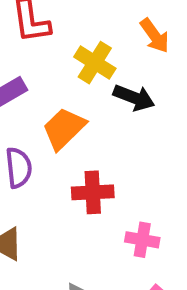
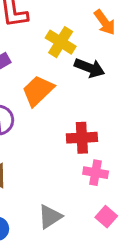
red cross: (93, 192) -> (82, 138), moved

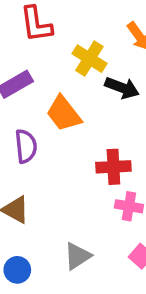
orange trapezoid: (38, 91) -> (64, 114), turned -84

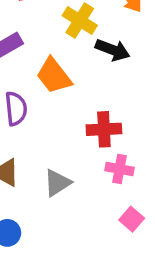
gray triangle: (77, 256) -> (57, 183), moved

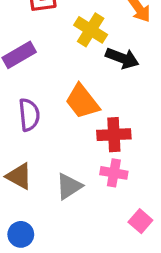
orange trapezoid: (54, 76) -> (82, 101), moved
pink cross: (120, 169) -> (114, 173), moved

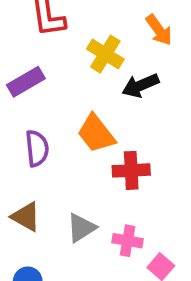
black arrow: (122, 58) -> (140, 85), turned 136
pink cross: (114, 173) -> (128, 241), moved

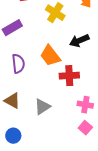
black arrow: (140, 85) -> (79, 41), moved
pink cross: (128, 241) -> (85, 105), moved

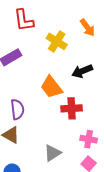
purple semicircle: (18, 64) -> (17, 109), moved
gray triangle: (42, 107) -> (52, 153), moved

